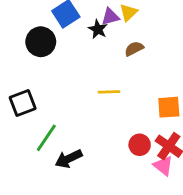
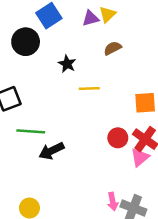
black star: (98, 29) -> (67, 64), moved
green line: (46, 138) -> (31, 131), turned 60
pink triangle: (163, 166) -> (140, 157), turned 42

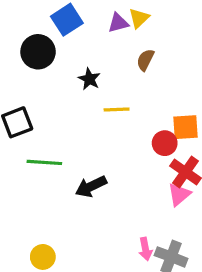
brown semicircle: (113, 48) -> (145, 60), turned -36
red circle: (118, 138) -> (165, 143), moved
black arrow: (52, 151) -> (91, 186), moved

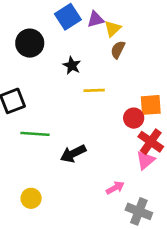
yellow triangle: (139, 18) -> (113, 29), moved
blue square: (67, 20) -> (68, 17), moved
pink arrow: (145, 249) -> (115, 188), moved, turned -108
yellow circle: (43, 257) -> (31, 198), moved

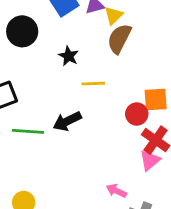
brown semicircle: (118, 50) -> (119, 39), size x1.5
black arrow: (73, 154) -> (67, 121), moved
pink arrow: (115, 188) -> (116, 191), turned -126

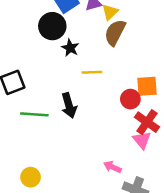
black circle: (22, 31) -> (52, 26), moved
black arrow: (67, 121) -> (69, 105), turned -80
pink triangle: (150, 160) -> (142, 140), turned -30

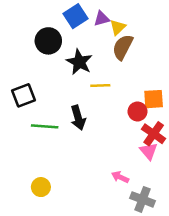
black circle: (52, 26) -> (48, 41), moved
black star: (70, 48) -> (79, 62), size x1.5

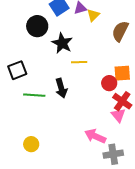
brown semicircle: (123, 47) -> (120, 31), moved
pink arrow: (120, 177) -> (95, 136), size x1.5
gray cross: (142, 199) -> (113, 154), turned -30

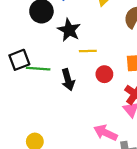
red circle: (109, 83) -> (104, 74), moved
green line: (34, 95) -> (38, 69), moved

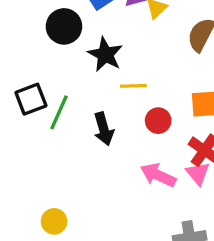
green line: (38, 69) -> (59, 112), turned -70
pink arrow: (105, 133) -> (158, 175), moved

